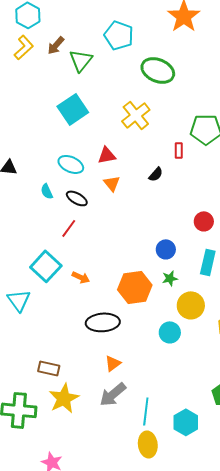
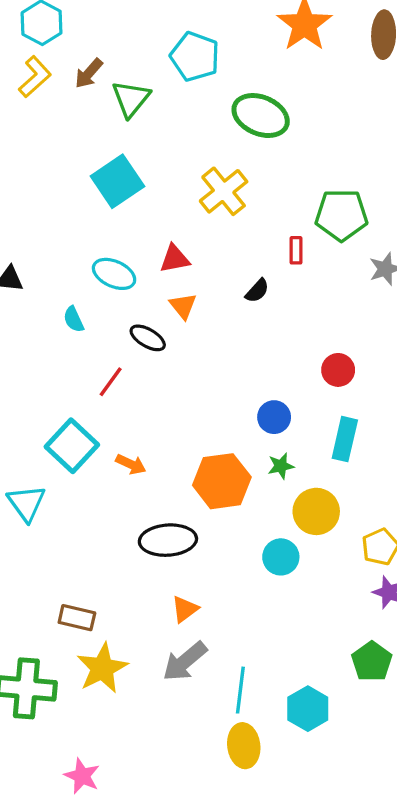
black ellipse: (77, 198) -> (148, 338), moved

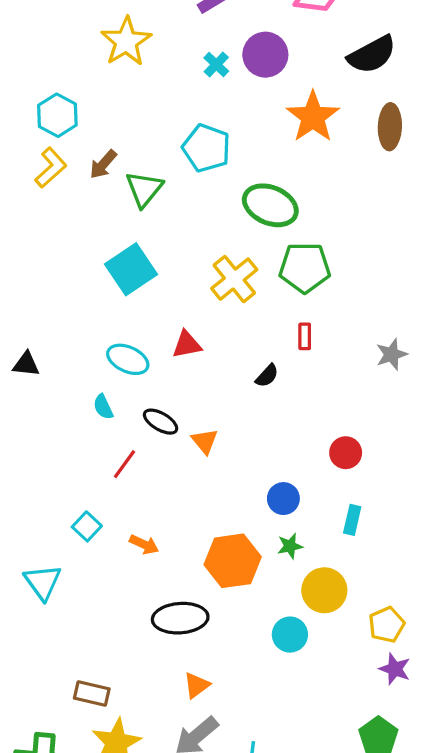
green pentagon: (341, 215) -> (305, 268), moved
orange triangle: (183, 306) -> (205, 441), moved
cyan semicircle: (74, 319) -> (103, 407), moved
cyan rectangle: (345, 439) -> (352, 520), size x0.7
cyan square: (72, 446) -> (87, 526), size x0.6

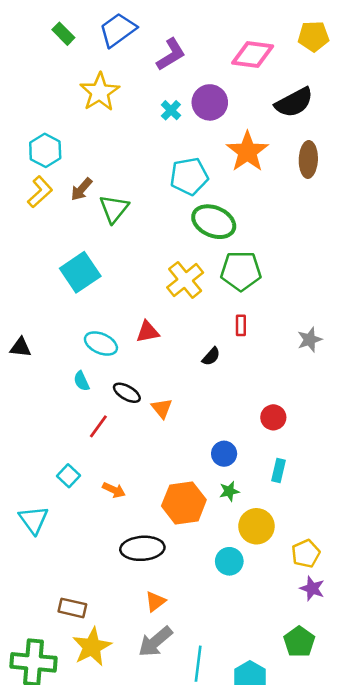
cyan pentagon: (206, 148) -> (189, 176), moved, turned -30
cyan square: (131, 269) -> (80, 272), moved

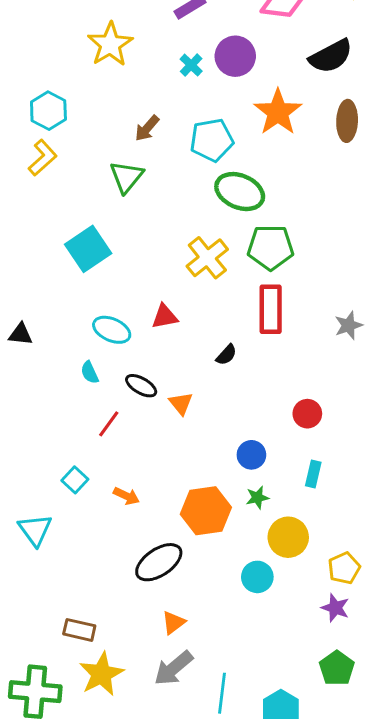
brown arrow: (81, 189) -> (147, 128), moved
red rectangle: (241, 325) -> (271, 309), size x2.0
black semicircle: (211, 356) -> (226, 355), moved
black ellipse: (142, 548) -> (159, 562), turned -30
purple star: (312, 588) -> (335, 608), moved

